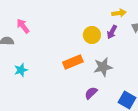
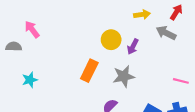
purple arrow: (112, 32) -> (133, 47), moved
orange rectangle: (73, 62) -> (89, 71), turned -42

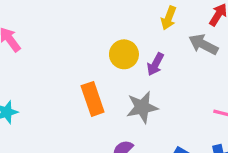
yellow arrow: (142, 15) -> (169, 18), turned 119
orange rectangle: (89, 71) -> (93, 99), turned -45

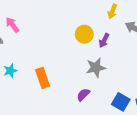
orange rectangle: (93, 99) -> (43, 78), moved

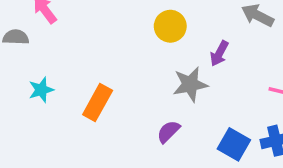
purple arrow: (104, 40) -> (219, 53), moved
orange rectangle: (43, 78) -> (98, 103), turned 48

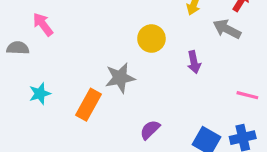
purple arrow: (219, 53) -> (194, 62), turned -40
gray star: (190, 84) -> (120, 78), moved

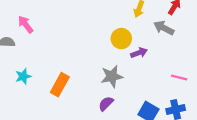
yellow circle: (151, 39) -> (121, 39), moved
purple arrow: (194, 62) -> (139, 53), turned -98
gray star: (120, 78) -> (112, 76), moved

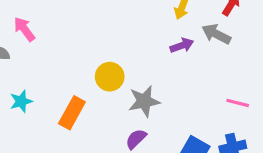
yellow circle: (121, 39) -> (110, 77), moved
purple arrow: (139, 53) -> (182, 45), moved

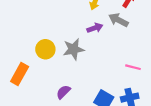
gray star: (144, 101) -> (73, 49), moved

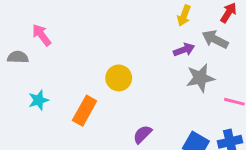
gray star: (73, 49) -> (200, 78), moved

